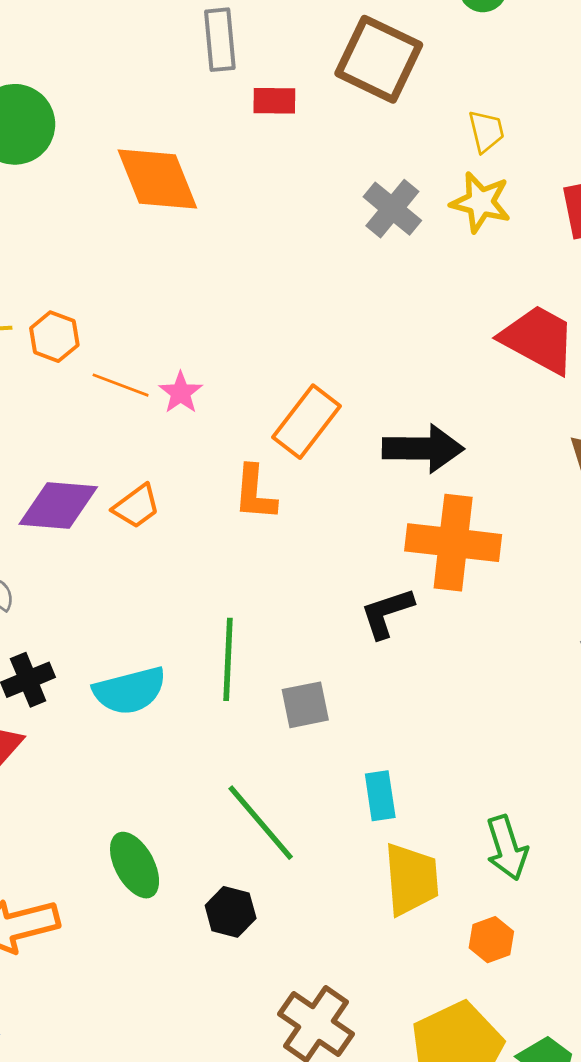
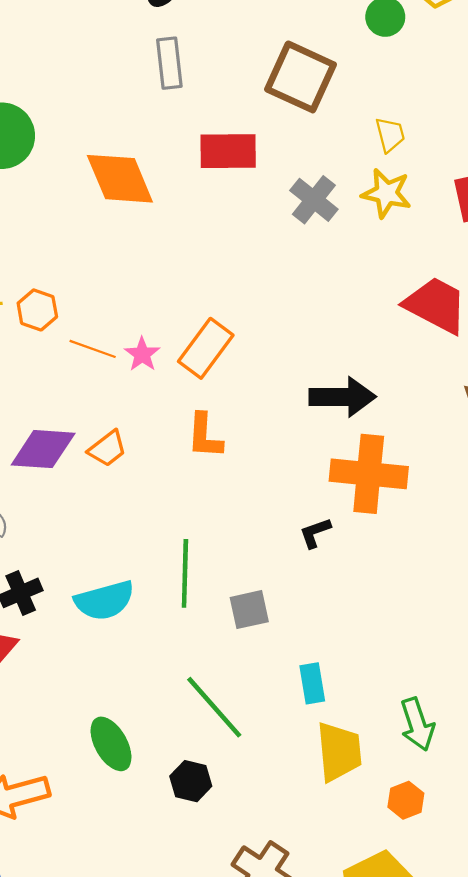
red rectangle: (274, 101) -> (228, 151), moved, size x1.6
orange rectangle: (306, 422) -> (206, 348), moved
black L-shape: (387, 613) -> (315, 533), size x0.7

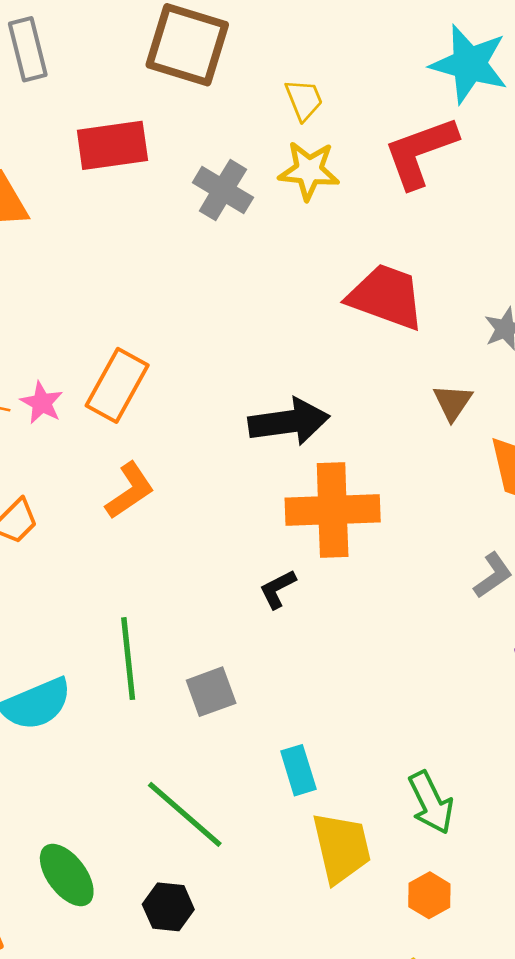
orange L-shape: (205, 436) -> (130, 491), turned -120

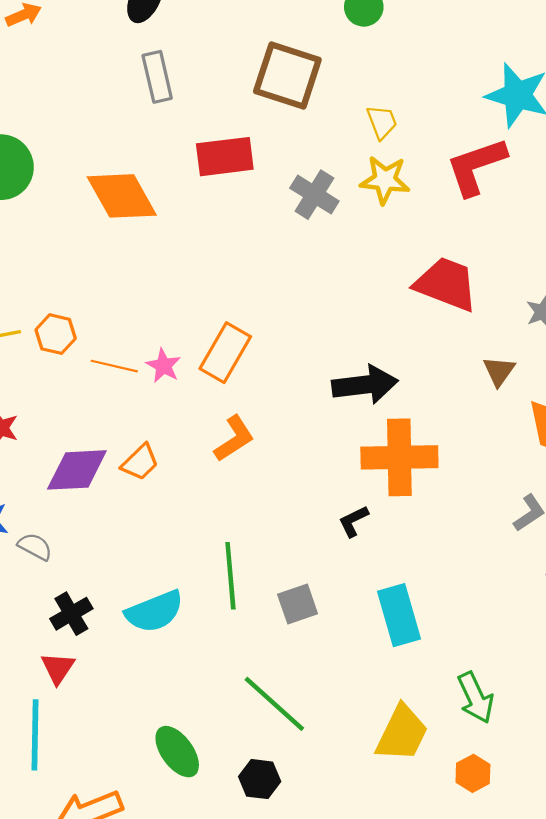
cyan rectangle: (298, 770) -> (399, 615), moved, size x1.5
yellow trapezoid: (341, 848) -> (402, 733), turned 38

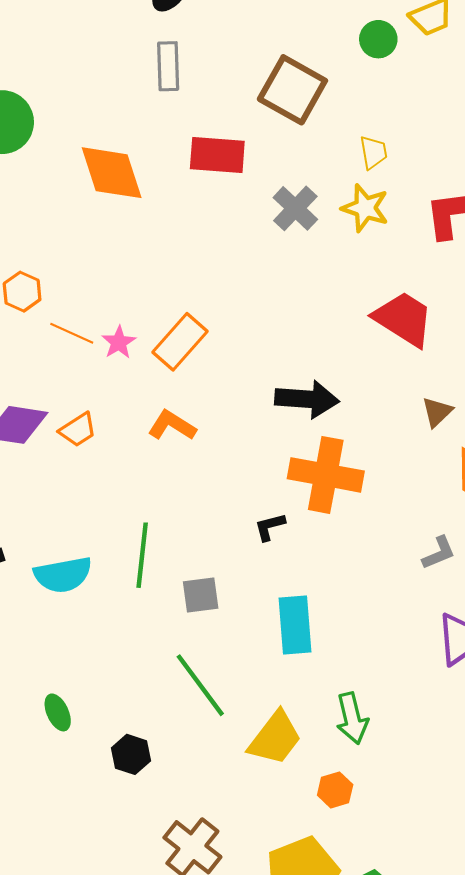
orange L-shape: (234, 439) -> (172, 425), turned -126
green line: (274, 704) -> (200, 685), moved
green ellipse: (177, 752) -> (58, 712), size x0.7

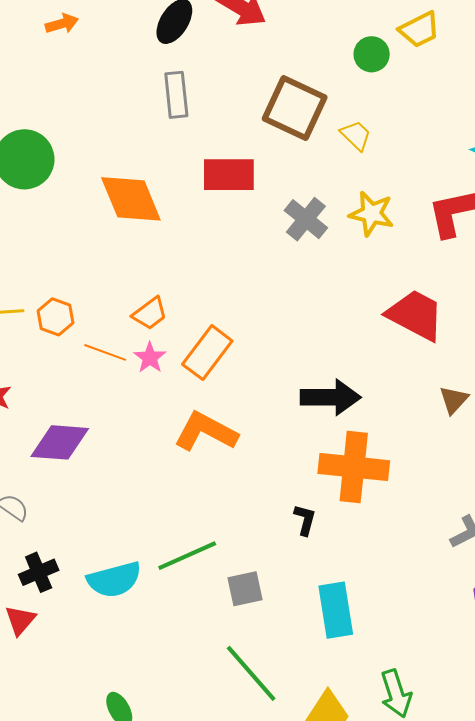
yellow trapezoid: (373, 152) -> (356, 135), moved, turned -32
orange L-shape: (172, 425) -> (206, 432), size x1.4
orange trapezoid: (78, 430) -> (150, 313), moved
black L-shape: (270, 527) -> (305, 520), turned 124
green line: (142, 555) -> (187, 556), turned 64

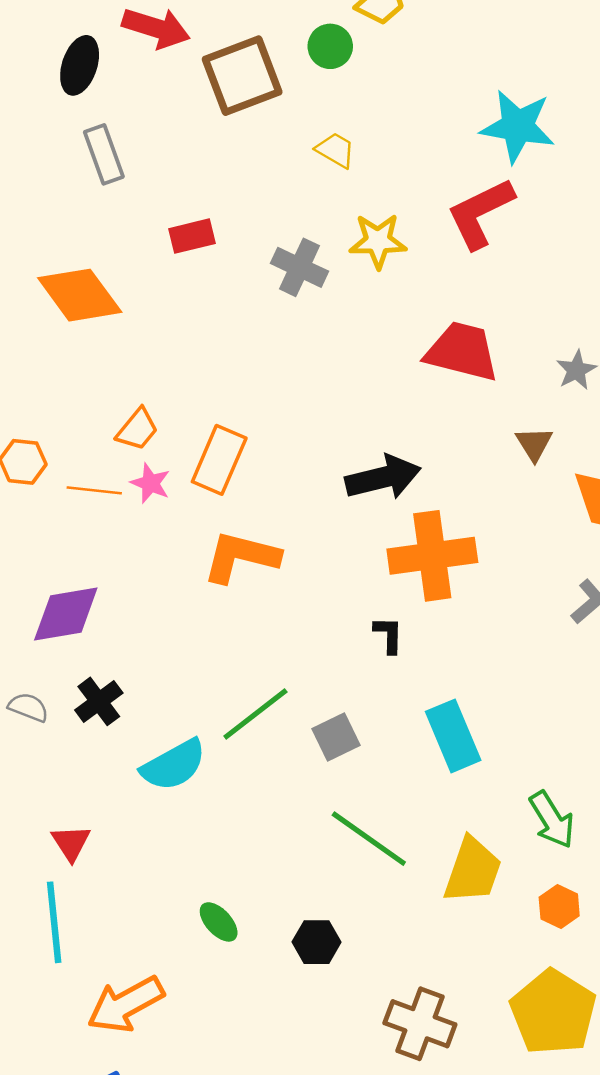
brown square: (295, 108) -> (242, 76), moved, turned -32
red rectangle: (229, 175) -> (192, 236), size x0.7
black cross: (39, 572) -> (99, 701), moved

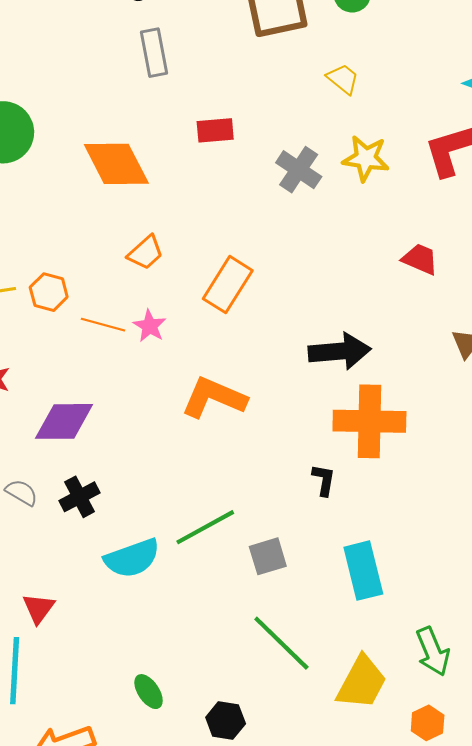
red trapezoid: (462, 352) -> (420, 259), size x0.6
orange trapezoid: (137, 429) -> (145, 253), moved
orange rectangle: (219, 460) -> (228, 285), moved

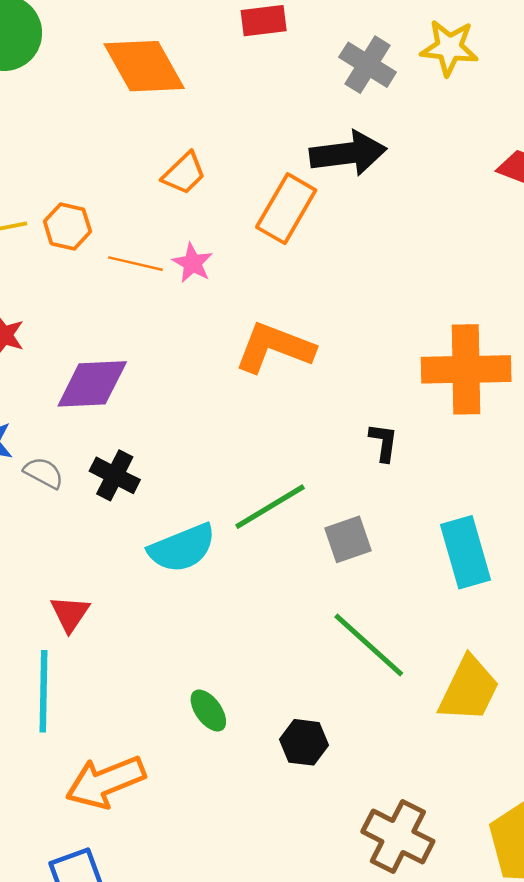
black arrow: (339, 351) -> (348, 153), moved
black L-shape: (324, 480) -> (384, 442), moved
black cross: (80, 497) -> (115, 475), turned -33

